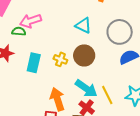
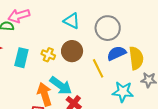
cyan arrow: (86, 88) -> (61, 86), moved
yellow line: (107, 95) -> (98, 68), moved

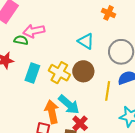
yellow cross: (48, 55) -> (59, 73), size x1.5
yellow line: (98, 68) -> (108, 91), turned 30

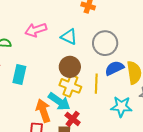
pink arrow: (34, 31) -> (36, 30), moved
yellow cross: (59, 73) -> (70, 86), moved

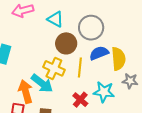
brown circle: (70, 67) -> (66, 43), moved
red cross: (73, 119) -> (80, 100), moved

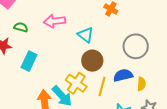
gray circle: (91, 28) -> (136, 46), moved
yellow semicircle: (118, 59) -> (141, 84), size x0.6

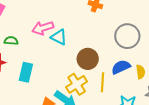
cyan triangle: (85, 35) -> (59, 37), moved
yellow cross: (76, 83) -> (77, 84), turned 35

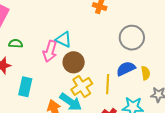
pink arrow: (43, 28) -> (50, 51), moved, turned -55
brown circle: (88, 59) -> (74, 62), moved
cyan rectangle: (26, 72) -> (25, 87), moved

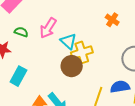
pink arrow: (50, 51) -> (48, 28), moved
yellow cross: (82, 86) -> (82, 52), moved

